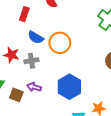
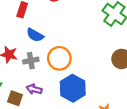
orange circle: (60, 43) -> (59, 58), moved

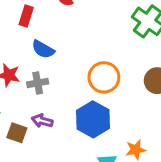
orange circle: (59, 58) -> (104, 77), moved

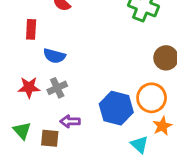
orange circle: (104, 77) -> (152, 98), moved

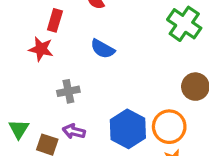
blue semicircle: (54, 56) -> (103, 49), moved
red star: (29, 87) -> (41, 49), moved

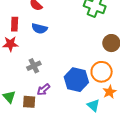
blue semicircle: (103, 49) -> (39, 28), moved
purple arrow: (74, 131) -> (44, 90), turned -40

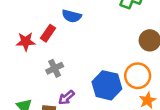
red rectangle: (15, 24) -> (48, 33), moved, turned 32
blue semicircle: (39, 28) -> (72, 16), moved

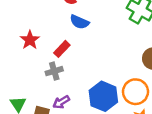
red rectangle: (48, 33) -> (62, 49), moved
red star: (26, 42) -> (30, 40), turned 30

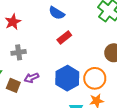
red rectangle: (62, 49) -> (64, 37), moved
gray cross: (54, 71) -> (19, 52), moved

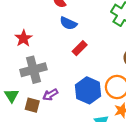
gray cross: (19, 52) -> (33, 70), size x1.6

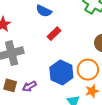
purple arrow: (50, 95) -> (29, 86), moved

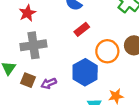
orange circle: (88, 70) -> (107, 51), moved

